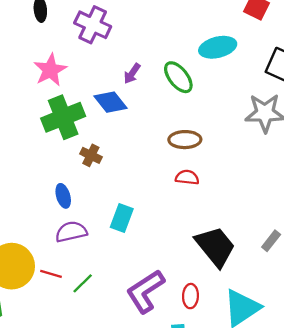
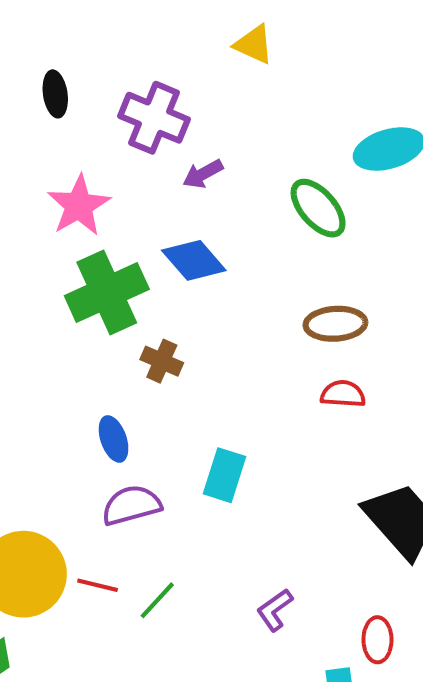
purple arrow: (132, 73) -> (203, 174), moved, turned 30
purple L-shape: (145, 291) -> (275, 610), size x0.5
red ellipse: (190, 296) -> (377, 640), moved

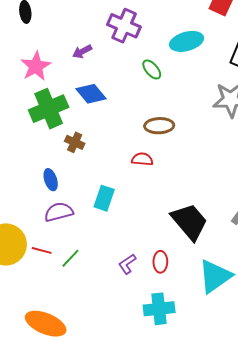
purple cross: (154, 118) -> (124, 26), moved
purple arrow: (203, 174) -> (82, 52), moved
green ellipse: (318, 208) -> (152, 69), size x0.7
red semicircle: (343, 394) -> (142, 159), moved
red ellipse: (377, 640) -> (160, 262), moved

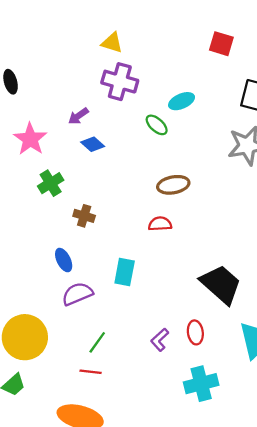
cyan ellipse: (187, 41) -> (182, 101), moved, size x0.7
blue diamond: (91, 94) -> (93, 144), moved, size x0.7
green cross: (49, 109) -> (51, 183), size x0.6
red line: (42, 250) -> (91, 372), moved

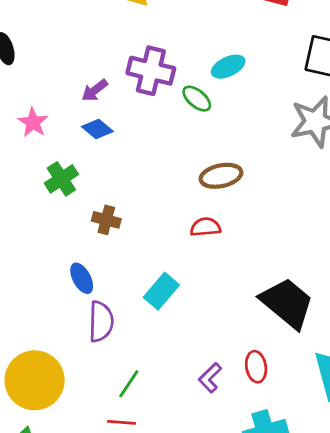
purple cross: (120, 82) -> (151, 71), moved
pink star: (30, 139) -> (33, 122), size x0.7
blue diamond: (93, 144) -> (97, 129), moved
cyan rectangle: (125, 272) -> (161, 291), turned 32
purple semicircle: (77, 294) -> (101, 322), turned 116

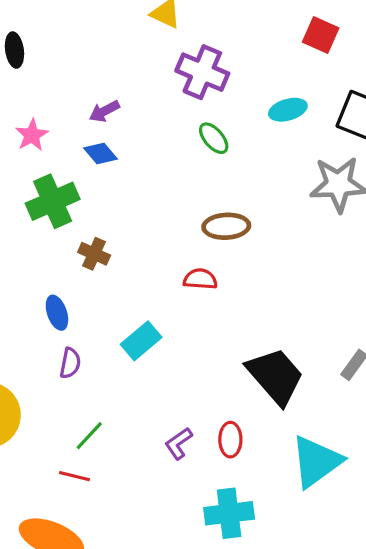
cyan ellipse: (228, 67) -> (288, 110), moved
purple cross: (151, 71) -> (202, 72), moved
green cross: (61, 179) -> (53, 201), size x1.4
purple semicircle: (101, 322) -> (70, 363), size x0.7

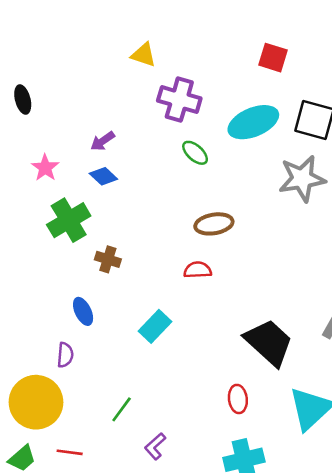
cyan ellipse: (288, 110) -> (253, 122), size x1.6
purple semicircle: (70, 363) -> (65, 355), moved
purple L-shape: (179, 443) -> (155, 446), moved
red line: (74, 476) -> (70, 452), moved

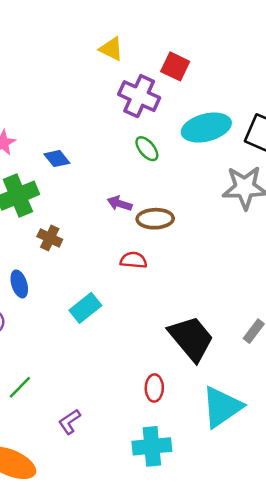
red square: (273, 58) -> (175, 66), moved
purple arrow: (103, 141) -> (120, 204), moved, turned 45
green line: (122, 409) -> (20, 387), moved

